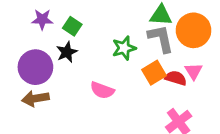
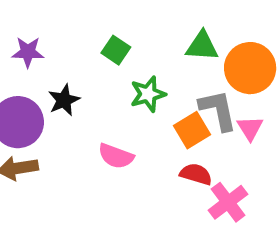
green square: (72, 26) -> (116, 50), moved
gray L-shape: (161, 39) -> (218, 110), moved
red semicircle: (176, 78) -> (196, 174), moved

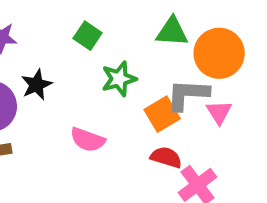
gray L-shape: (218, 110) -> (188, 95), turned -75

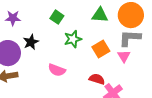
orange circle: (219, 53) -> (131, 15), moved
gray L-shape: (188, 95) -> (130, 38), moved
orange square: (162, 114) -> (101, 49), moved

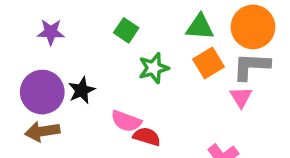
black star: (31, 42) -> (82, 90), moved
orange square: (101, 49) -> (208, 63), moved
red semicircle: (97, 79) -> (147, 137), moved

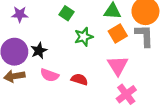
gray L-shape: (251, 66) -> (144, 36), turned 85
pink triangle: (241, 97) -> (118, 66), moved, size x1.5
pink semicircle: (126, 121) -> (50, 75), moved

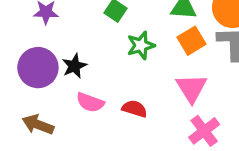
brown arrow: (14, 76) -> (38, 125), moved, turned 30

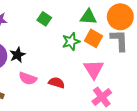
orange square: (191, 41) -> (94, 38), turned -30
green star: (141, 45) -> (71, 41), moved

